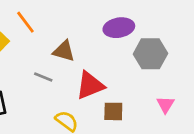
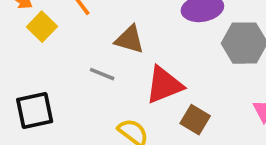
brown square: (113, 111) -> (195, 120), turned 30

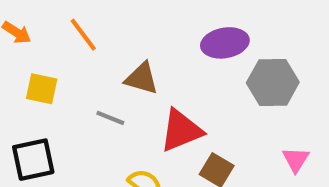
yellow square: (42, 27) -> (42, 89), moved, turned -32

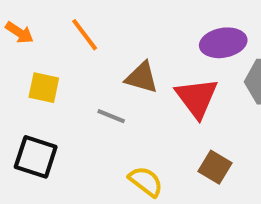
red triangle: (181, 130) -> (197, 98), moved, turned -45
black square: (33, 160) -> (36, 157), turned 30

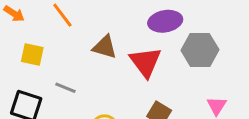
gray line: (111, 116) -> (65, 88), moved

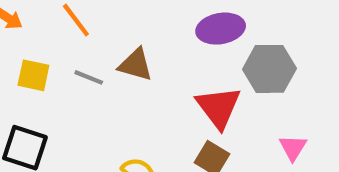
red triangle: (146, 62) -> (218, 107), moved
gray line: (65, 88) -> (89, 77), moved

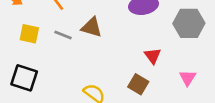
gray hexagon: (269, 69) -> (189, 23), moved
red triangle: (218, 107) -> (153, 56), moved, size x0.6

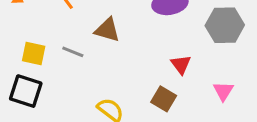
yellow square: (29, 34) -> (34, 53), moved
gray line: (63, 35) -> (73, 52), moved

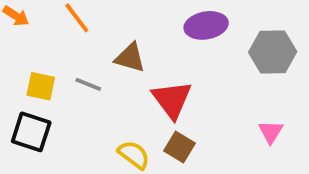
red triangle: (181, 64) -> (172, 100), moved, size x1.6
brown square: (164, 99) -> (179, 147), moved

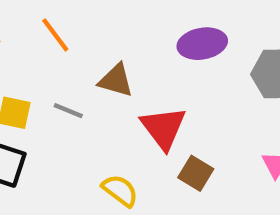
brown square: (179, 147) -> (196, 173), moved

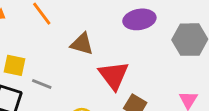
gray line: (68, 111) -> (42, 84), moved

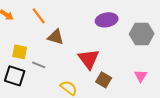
brown triangle: (82, 44) -> (56, 37), moved

